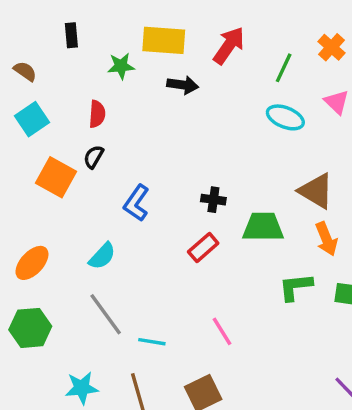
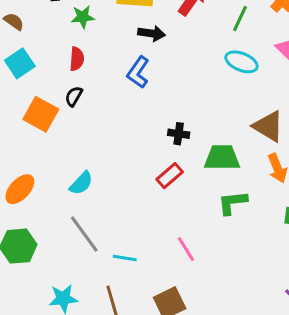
green star: (121, 66) -> (83, 17), moved
blue L-shape: (136, 203) -> (138, 72), moved
green L-shape: (296, 287) -> (232, 203), moved

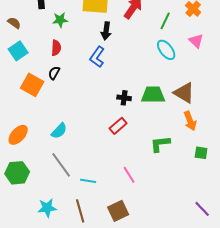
black arrow: (152, 33) -> (106, 31), turned 90
cyan ellipse: (241, 62) -> (166, 50), turned 30
green trapezoid: (222, 158) -> (153, 95), moved

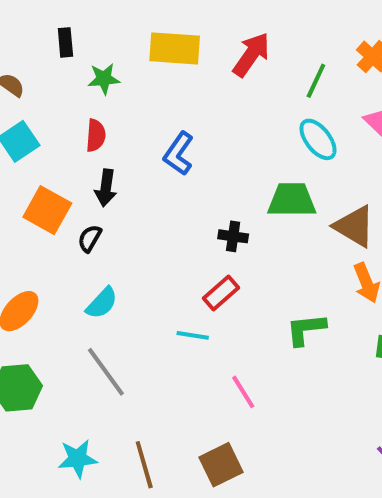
black arrow: (106, 31) -> (106, 188), moved
black semicircle: (54, 73) -> (90, 238), moved
green trapezoid: (153, 95) -> (292, 200), moved
cyan line: (88, 181) -> (193, 335), moved

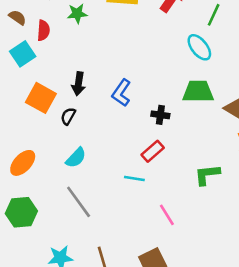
red semicircle: (96, 135) -> (43, 30), moved
cyan ellipse: (318, 139) -> (199, 47), moved
blue L-shape: (179, 154) -> (121, 93), moved

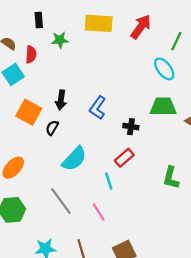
cyan semicircle: (76, 158) -> (74, 159), moved, size x1.4
green L-shape: (207, 175) -> (171, 178), turned -70
cyan line: (134, 178) -> (109, 181), turned 63
pink line: (167, 215) -> (99, 212), moved

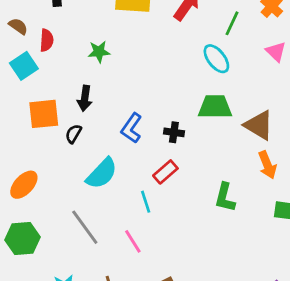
green star: (60, 40) -> (99, 52), moved
blue L-shape: (98, 108) -> (131, 128), moved
orange square: (29, 112) -> (44, 114), turned -35

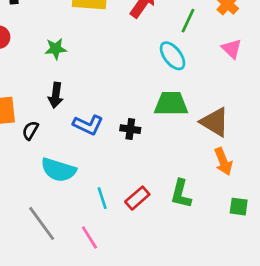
black arrow: (85, 98) -> (56, 95), moved
blue L-shape: (131, 128) -> (88, 125), turned -100
red rectangle: (165, 172) -> (137, 198), moved
cyan semicircle: (102, 173) -> (58, 170), turned 64

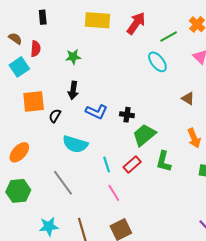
green line: (188, 21) -> (169, 36), turned 36
green trapezoid: (171, 104) -> (144, 135), moved, turned -40
brown triangle: (215, 122) -> (188, 98), moved, size x0.6
pink line: (89, 237) -> (114, 193), moved

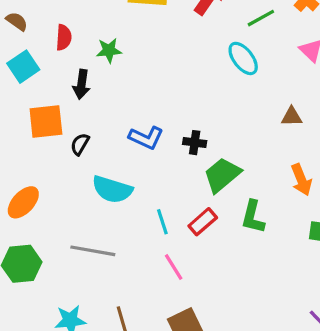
red semicircle: (36, 49) -> (64, 37), moved
black arrow: (73, 90) -> (81, 84), moved
brown triangle: (188, 98) -> (292, 117), turned -32
gray line: (63, 183) -> (93, 251), turned -44

